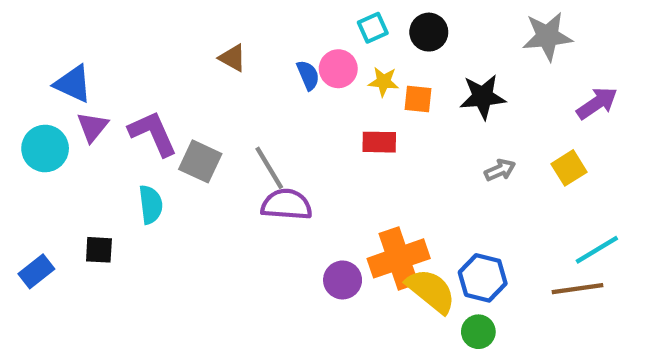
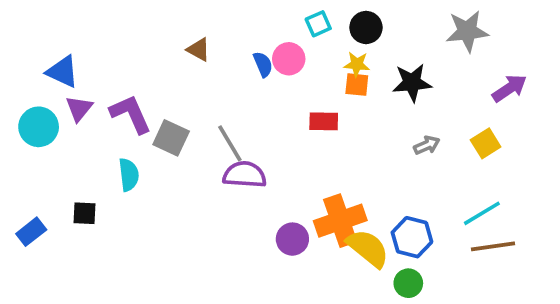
yellow star: (384, 82) -> (357, 64), moved
cyan line: (597, 250) -> (482, 213), moved

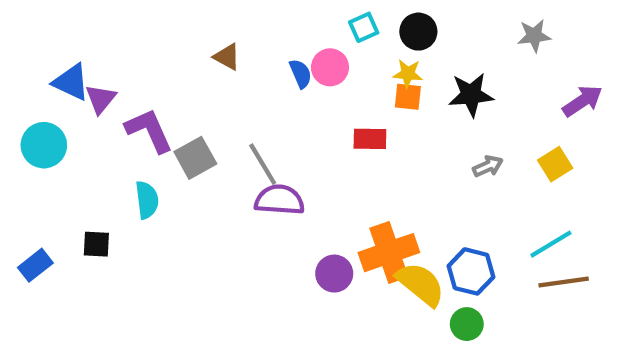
gray star: (467, 31) -> (534, 36), size x0.7
purple triangle: (79, 108) -> (101, 99), moved
gray square: (171, 138) -> (195, 158), turned 36

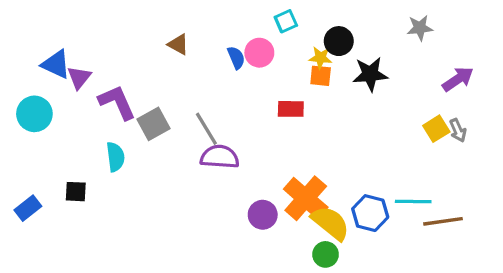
black circle: (418, 32) -> (339, 41), moved
gray arrow: (488, 166) -> (458, 130), moved, turned 90
cyan line: (551, 244) -> (413, 202), moved, turned 32
orange cross: (389, 253) -> (306, 198), turned -30
green circle: (467, 324) -> (326, 254), moved

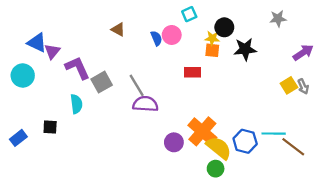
brown line: (443, 221) -> (293, 147), turned 45

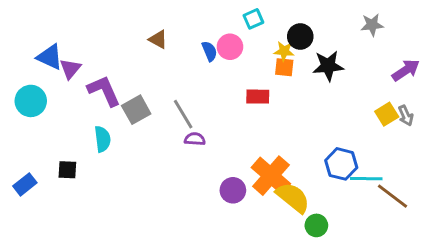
purple semicircle: (145, 104) -> (195, 139), size x0.6
blue hexagon: (245, 141) -> (341, 164), moved
green circle: (216, 169) -> (316, 225), moved

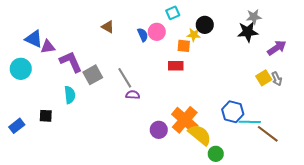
black star: (328, 66) -> (248, 32), moved
orange square: (284, 67) -> (184, 46), moved
purple triangle: (70, 69) -> (48, 47), turned 42

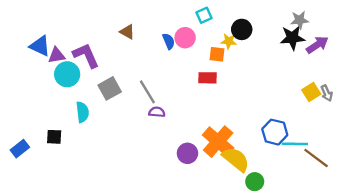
purple arrow: (277, 48) -> (317, 45), moved
purple L-shape: (71, 62) -> (86, 55), moved
cyan circle: (21, 69) -> (67, 74), moved

